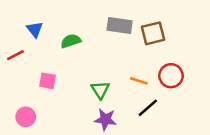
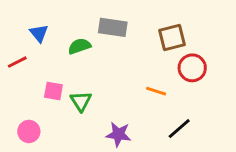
gray rectangle: (120, 26) -> (113, 27), moved
red circle: (171, 76) -> (192, 68), moved
green triangle: (100, 90) -> (81, 101), moved
black line: (148, 108) -> (179, 129), moved

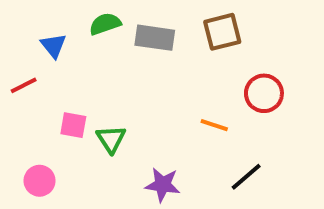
brown square: (172, 38) -> (222, 32), moved
green semicircle: (79, 46) -> (105, 24), moved

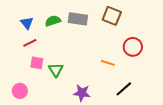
green semicircle: (105, 24) -> (53, 21), moved
brown square: (222, 32) -> (112, 16), turned 36
red line: (24, 85) -> (30, 43), moved

